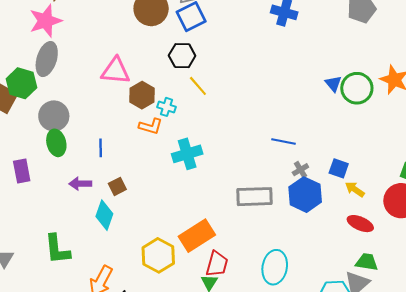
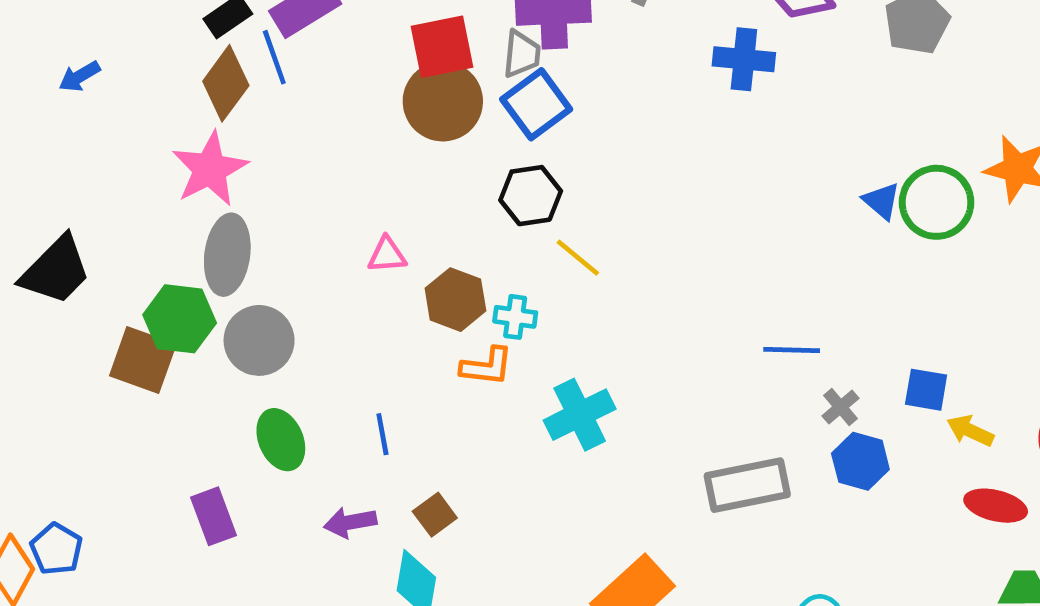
pink triangle: (116, 71) -> (387, 255), size x0.6
gray circle: (54, 116) -> (259, 340), moved
blue hexagon: (305, 195) -> (860, 461), size x0.7

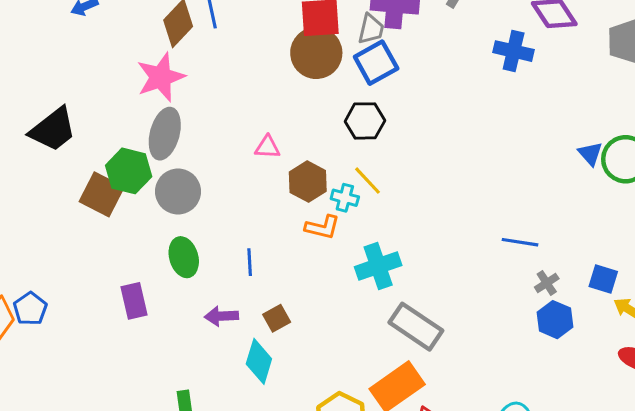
yellow line: (578, 258) -> (367, 181), moved
gray rectangle: (747, 485) -> (416, 327), moved, turned 38

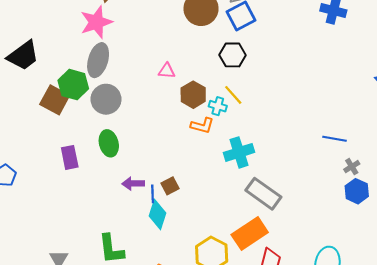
blue line: (250, 262) -> (153, 194), moved
purple rectangle: (134, 301) -> (70, 157), moved

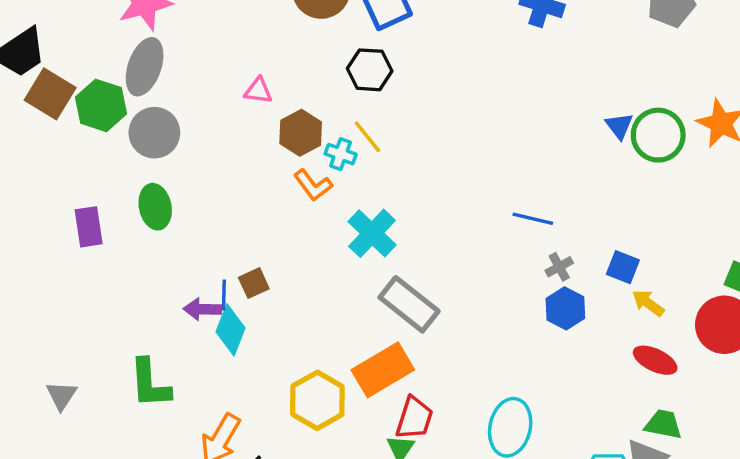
brown square: (55, 100) -> (50, 94), moved
orange L-shape: (202, 126) -> (313, 185), turned 35
cyan cross: (239, 152) -> (372, 233), turned -32
purple arrow: (133, 184) -> (202, 309), moved

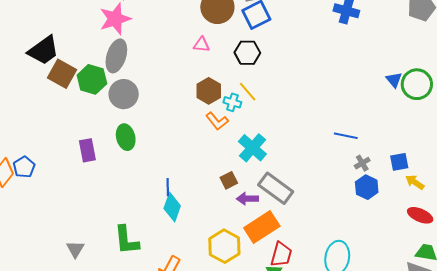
pink triangle: (258, 91) -> (202, 45), moved
blue square: (623, 267) -> (399, 162), turned -30
brown square: (254, 283) -> (229, 180), moved
purple arrow: (202, 309) -> (247, 199), moved

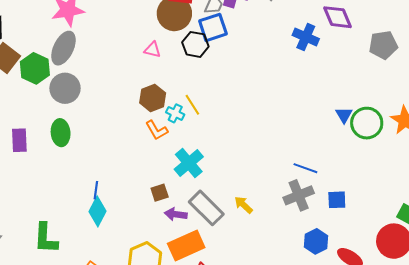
black hexagon: (247, 53) -> (195, 44), moved
blue line: (346, 136) -> (305, 168), moved
gray cross: (362, 163) -> (299, 195), size x1.8
yellow arrow: (415, 182) -> (244, 205), moved
blue hexagon: (367, 187) -> (316, 241), moved

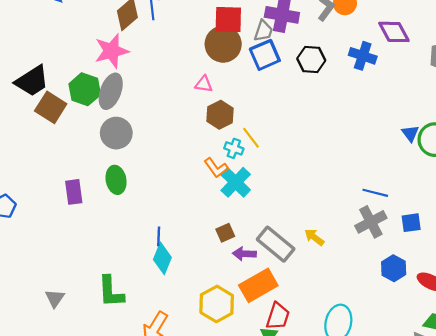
black hexagon: (195, 44) -> (311, 60), moved
green hexagon: (35, 68) -> (85, 89), moved
brown hexagon: (153, 98) -> (220, 115), moved
cyan cross: (189, 163) -> (236, 182), moved

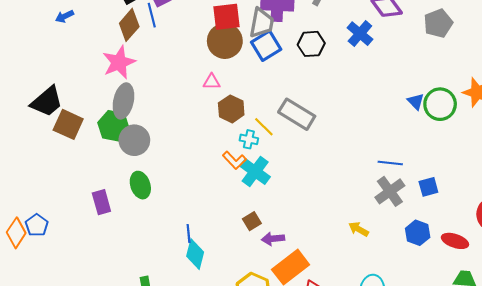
gray trapezoid: (263, 31) -> (262, 23), size x1.4
blue cross: (363, 56) -> (360, 34), turned 30
green hexagon: (85, 89) -> (113, 126), moved
yellow arrow: (314, 237) -> (359, 229), moved
gray rectangle: (276, 244) -> (297, 114), moved

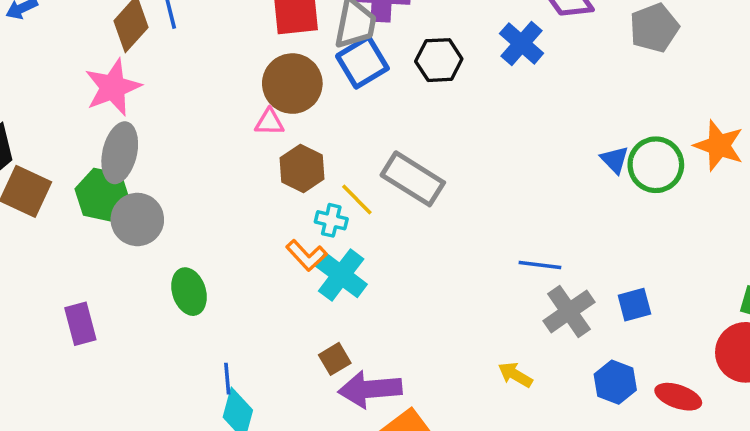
brown circle: (225, 41) -> (292, 84), moved
blue line: (390, 163) -> (540, 265), moved
green ellipse: (140, 185) -> (189, 292), moved
purple arrow: (273, 239) -> (370, 389), size x1.6

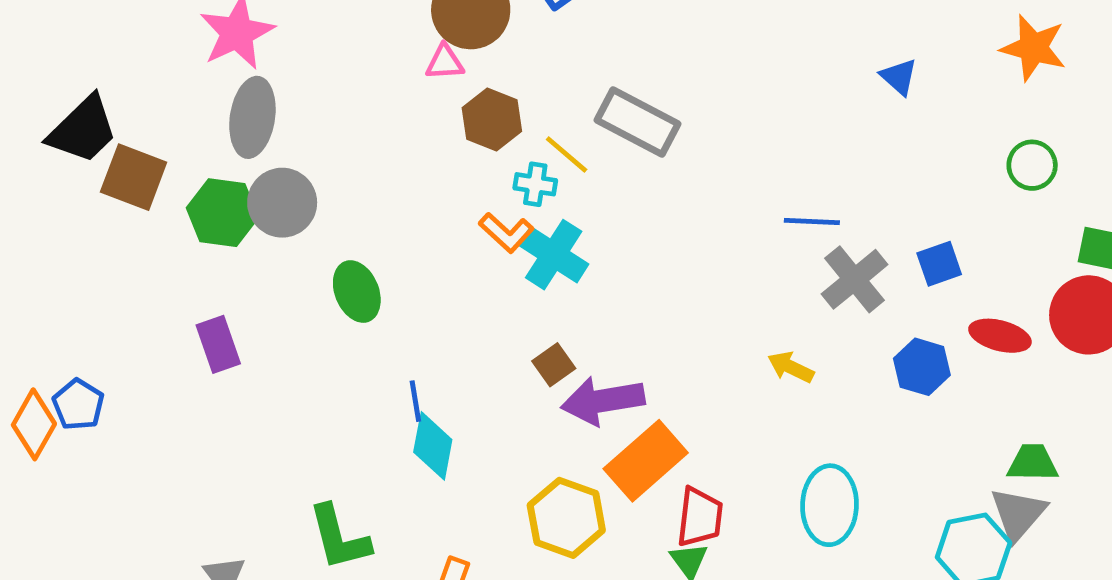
green circle: (656, 165) -> (1032, 165), moved, size x0.7
green hexagon: (102, 195) -> (222, 213), moved
red ellipse: (678, 397) -> (1000, 336), moved

